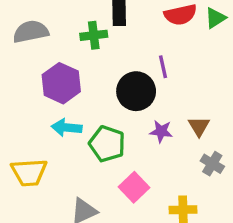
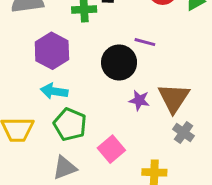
purple line: (163, 67) -> (145, 42), turned -66
brown triangle: (199, 126) -> (174, 98), size x1.6
green pentagon: (107, 144) -> (70, 124), moved

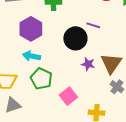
gray triangle: (65, 168) -> (13, 105), moved

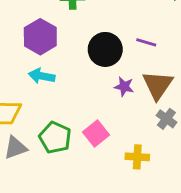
purple line: (93, 25) -> (146, 42), moved
green pentagon: (41, 79) -> (55, 138), moved

